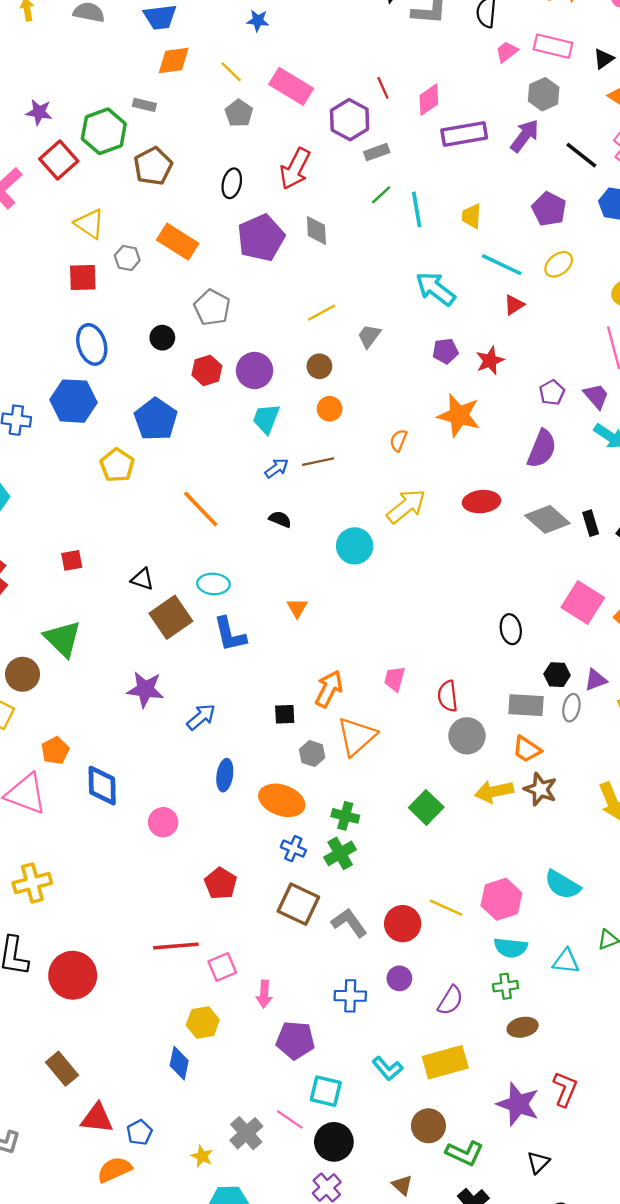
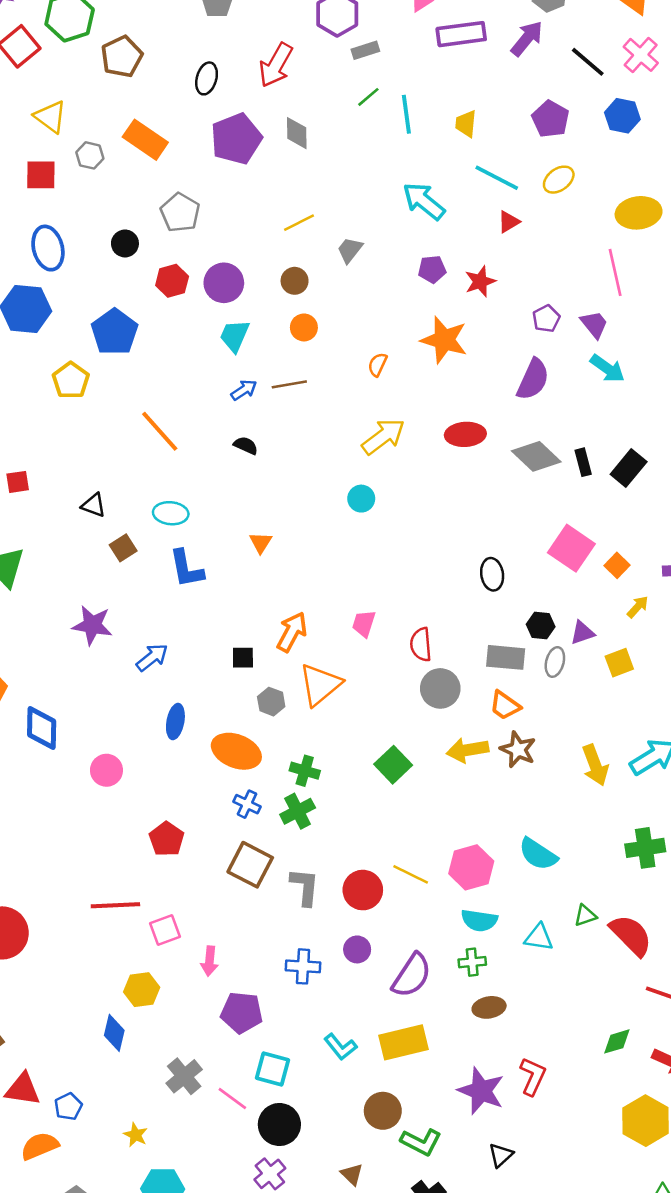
cyan circle: (355, 546) -> (361, 499), moved, size x0.7
brown square: (171, 617) -> (123, 548), size x0.6
gray L-shape: (349, 923) -> (305, 887), turned 39
purple semicircle: (450, 1000) -> (412, 975), size x1.4
gray cross: (246, 1133) -> (184, 1076), moved

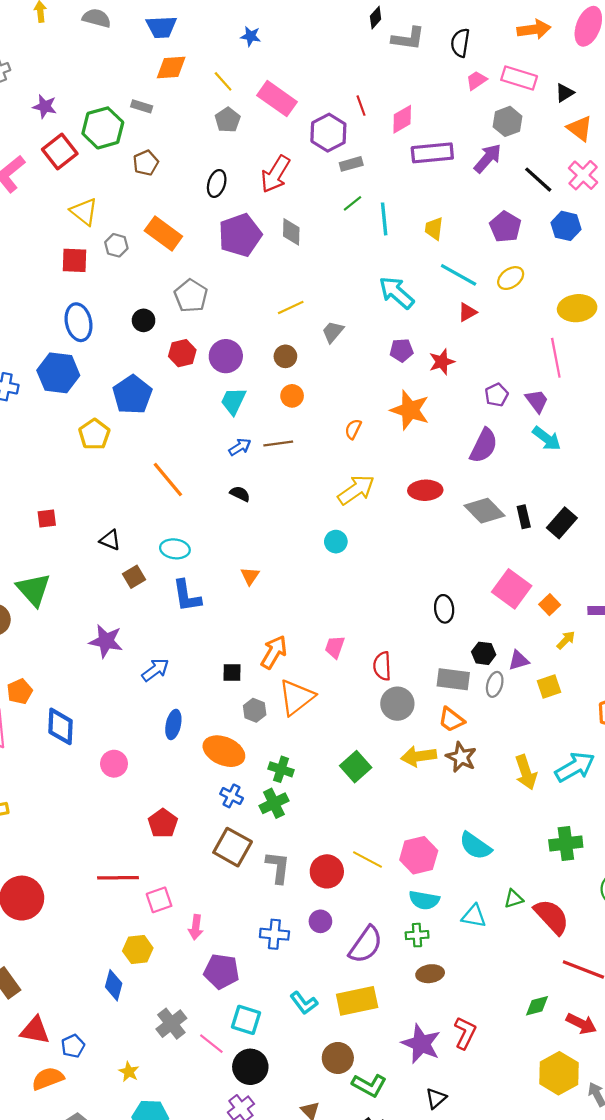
brown pentagon: (122, 57) -> (146, 163), size x0.7

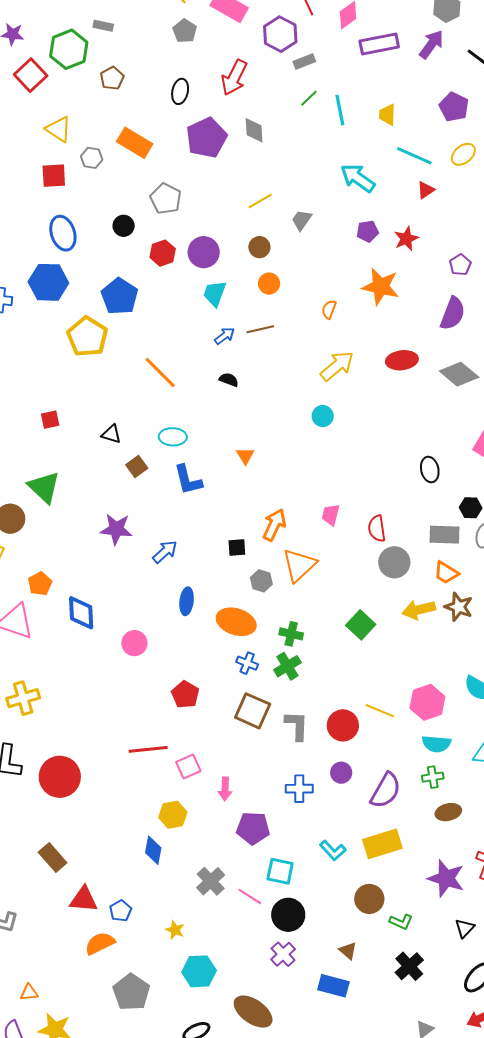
yellow pentagon: (94, 434) -> (87, 337), size x1.4
green L-shape: (369, 1085) -> (401, 922), size x0.7

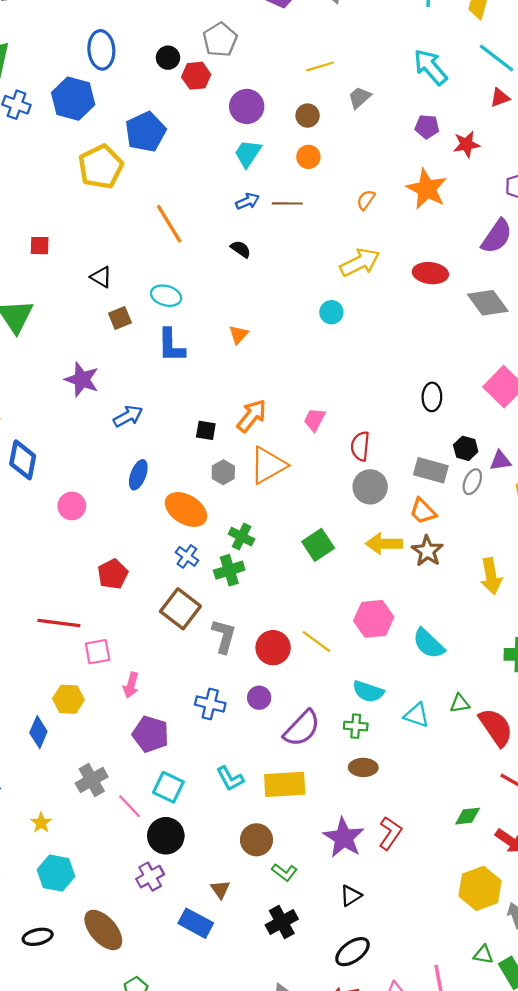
red hexagon: (163, 253) -> (196, 76), moved
pink hexagon: (427, 702) -> (374, 619), moved

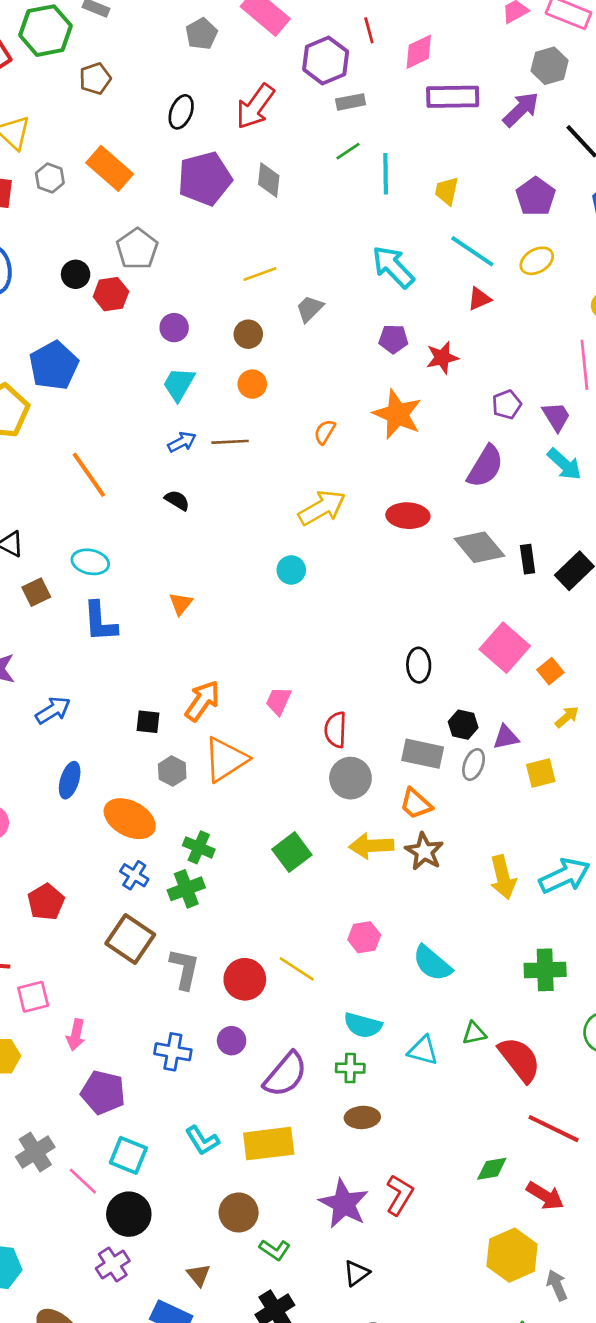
purple circle: (247, 106) -> (174, 328), size x0.7
pink hexagon: (374, 619) -> (364, 937), size x0.7

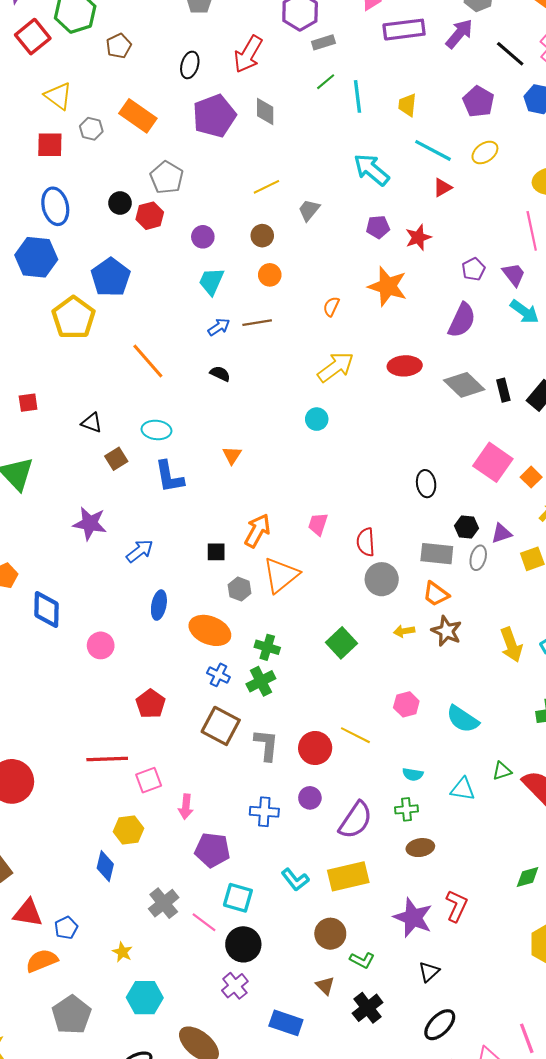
yellow arrow: (371, 846) -> (404, 631), size x0.6
cyan semicircle: (363, 1025) -> (413, 774), size x0.7
brown triangle: (198, 1275) -> (325, 986), moved

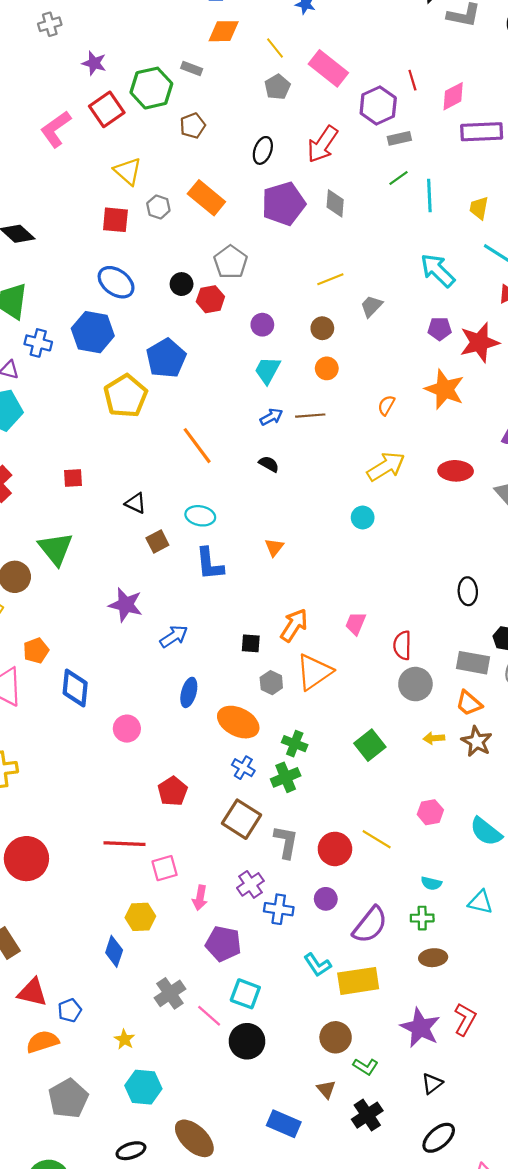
blue ellipse: (55, 206) -> (116, 282), turned -45
red star: (418, 237) -> (479, 342), size x1.5
cyan L-shape: (295, 880) -> (317, 965), moved
purple cross: (235, 986) -> (250, 884), moved

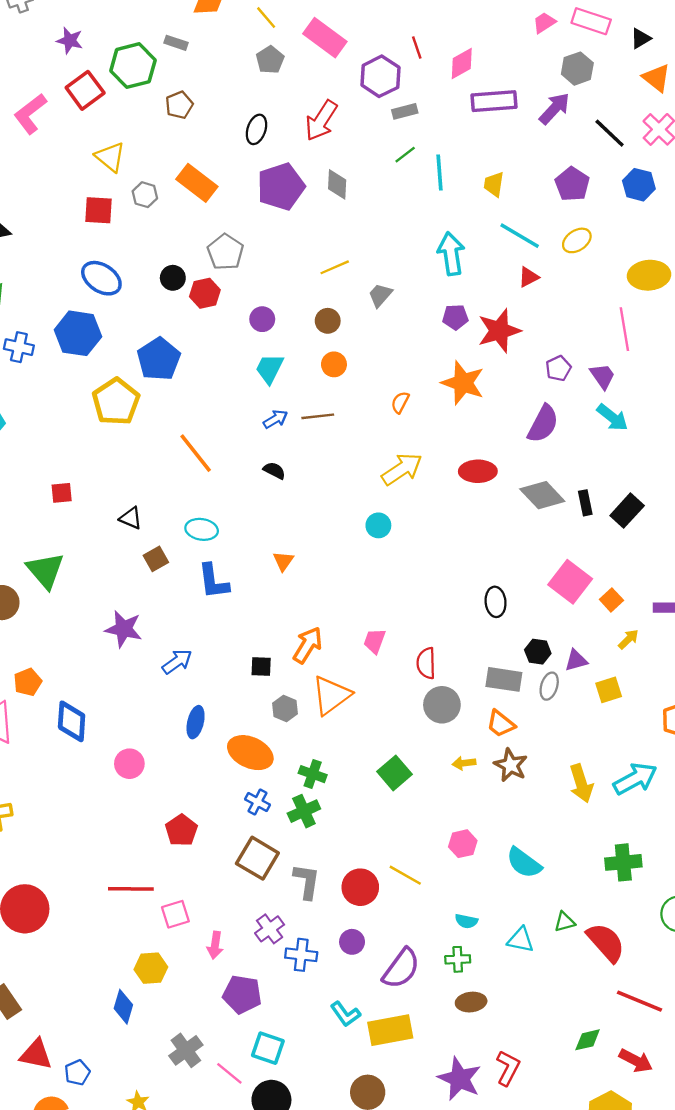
cyan arrow: (438, 270) -> (451, 254), turned 39

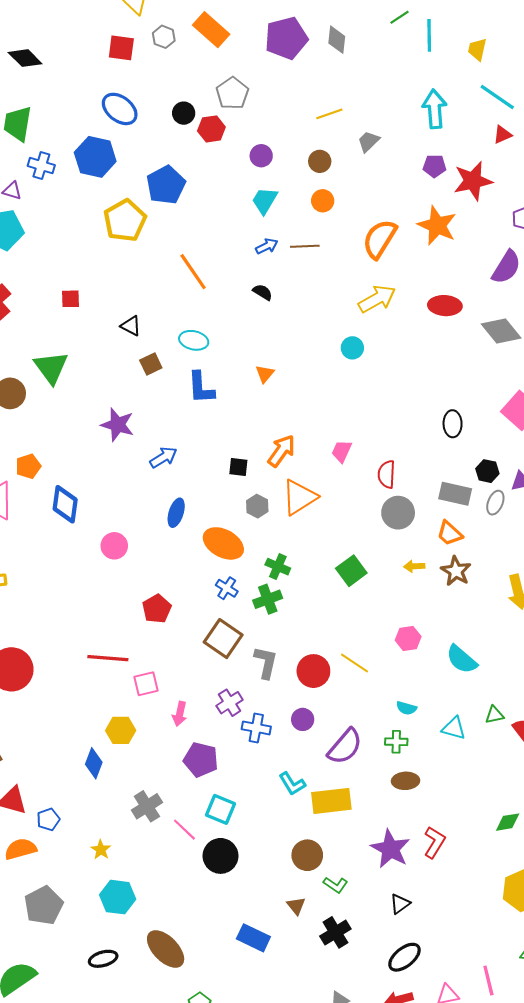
orange semicircle: (400, 402) -> (380, 239), size x2.0

